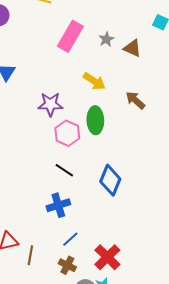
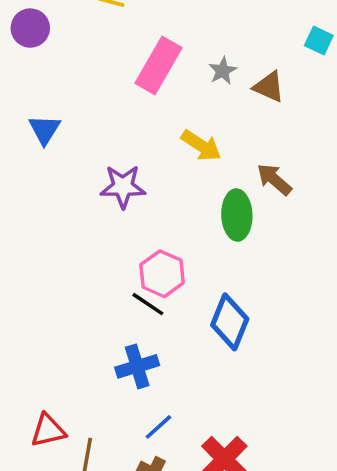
green ellipse: (95, 120) -> (237, 215), moved
pink hexagon: (67, 133) -> (162, 274), moved

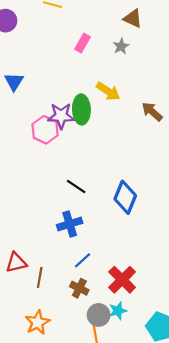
pink rectangle: (158, 65) -> (82, 43), size x0.6
brown triangle: (269, 87) -> (133, 18), moved
green ellipse: (237, 215) -> (81, 109), moved
pink hexagon: (162, 274) -> (45, 130), moved

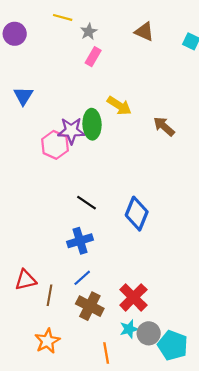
gray star: (121, 46) -> (89, 32), moved
blue line: (82, 260) -> (82, 278), moved
brown cross: (79, 288) -> (90, 306), size x1.4
gray circle: (99, 315) -> (149, 333), moved

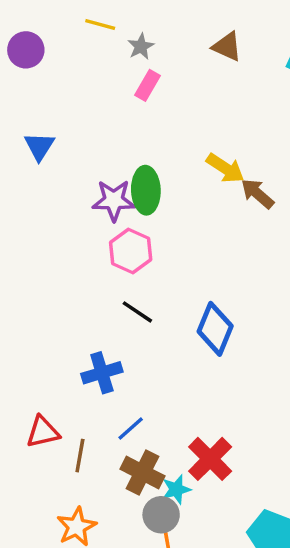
yellow arrow: (119, 106) -> (225, 168), moved
pink hexagon: (55, 145) -> (131, 251), moved
blue cross: (80, 241) -> (102, 373), moved
cyan star: (129, 329) -> (176, 489), moved
gray circle: (149, 333) -> (161, 515), moved

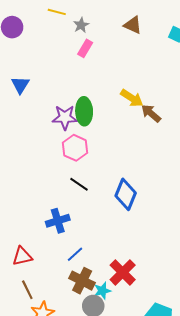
brown line: (80, 456) -> (27, 290), moved, turned -36

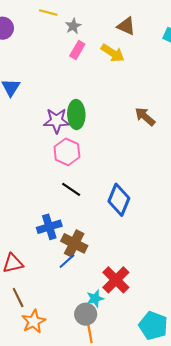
yellow arrow: (132, 98) -> (113, 53), moved
brown cross: (82, 281) -> (74, 243), moved

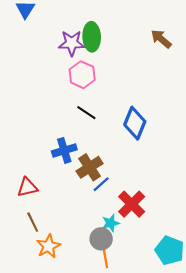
brown cross: (74, 243) -> (90, 167), turned 30
blue line: (67, 261) -> (101, 184), moved

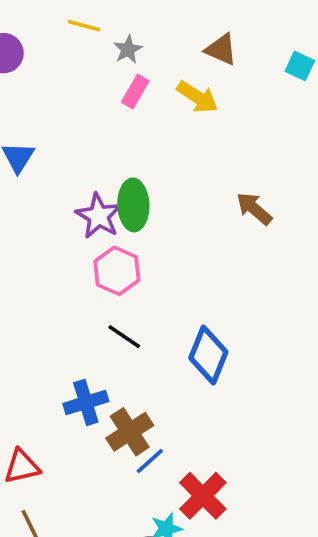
purple star: (72, 43) -> (99, 216), turned 30

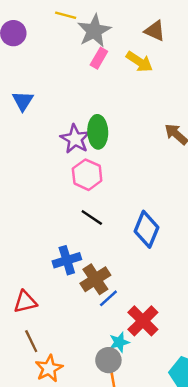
gray star: (128, 49) -> (94, 31), size x1.8

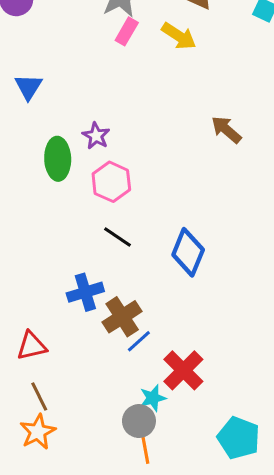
green ellipse: (98, 132) -> (58, 159), moved
purple star: (75, 139) -> (96, 136), size x0.7
orange star: (49, 368) -> (38, 432), moved

